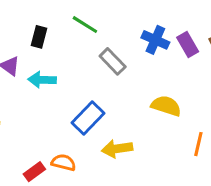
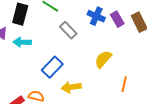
black rectangle: (39, 37) -> (20, 14), size x1.5
yellow semicircle: (166, 106) -> (103, 59), turned -66

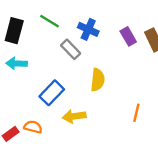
blue cross: (96, 16) -> (88, 29), moved
yellow semicircle: (103, 59) -> (98, 80), moved, turned 144

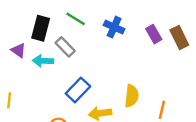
gray rectangle: (71, 49) -> (65, 47), moved
yellow semicircle: (98, 80) -> (132, 96), moved

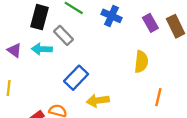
purple triangle: (19, 50) -> (14, 50), moved
yellow semicircle: (132, 96) -> (141, 62), moved

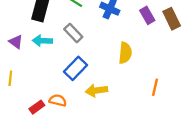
gray rectangle: (64, 35) -> (73, 33), moved
yellow semicircle: (141, 62) -> (125, 53), moved

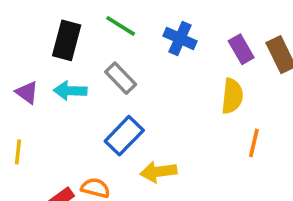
yellow semicircle: (125, 53) -> (232, 96), moved
orange line: (155, 87) -> (254, 143), moved

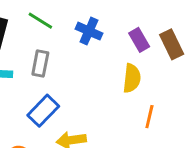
gray rectangle: (121, 78) -> (40, 63), turned 55

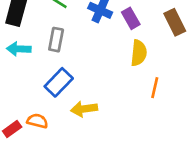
purple rectangle: (139, 40) -> (131, 18), moved

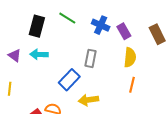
gray rectangle: (56, 40) -> (91, 58), moved
orange line: (155, 88) -> (132, 85), moved

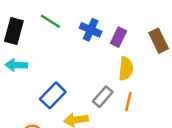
purple rectangle: (124, 31) -> (119, 37), turned 56
gray rectangle: (91, 58) -> (103, 97), moved, turned 30

